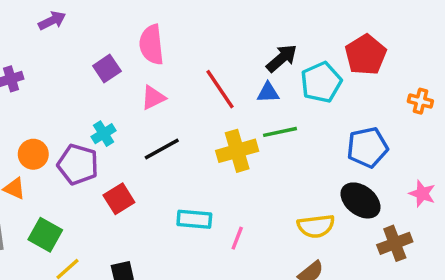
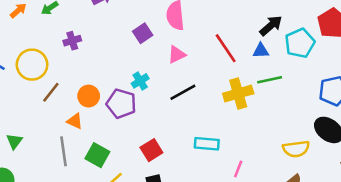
red square: (119, 199) -> (151, 150), moved
pink line: (237, 238) -> (238, 169), moved

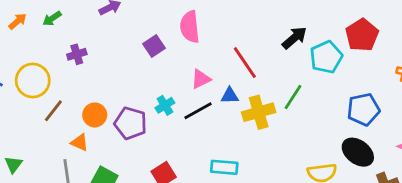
blue triangle: (261, 51) -> (230, 96), moved
pink triangle: (177, 55) -> (201, 79), moved
green line: (270, 80) -> (293, 97), turned -45
cyan cross: (140, 81) -> (165, 105), moved

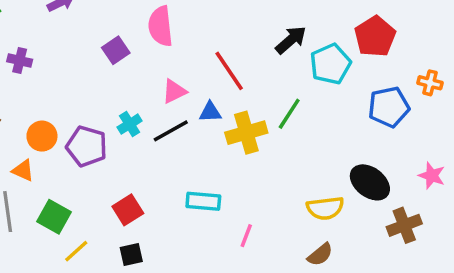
purple cross: (77, 54) -> (20, 61), turned 30
blue pentagon: (363, 109) -> (389, 107), moved

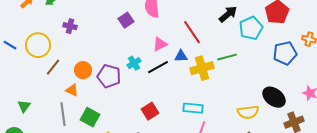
green line: (289, 114) -> (227, 57), turned 42
cyan rectangle: (203, 201) -> (193, 108), moved
red square: (128, 210) -> (150, 111), moved

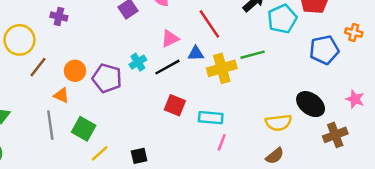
red square: (150, 111) -> (175, 105), moved, turned -36

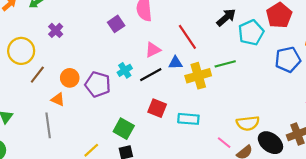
purple cross: (59, 17) -> (56, 30), turned 32
black ellipse: (311, 104) -> (270, 143), moved
green square: (84, 129) -> (124, 129), moved
pink line: (222, 142) -> (224, 143), moved, turned -72

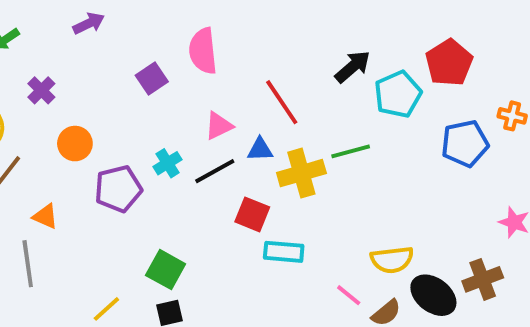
orange circle: (70, 78) -> (75, 144), moved
purple pentagon: (98, 84) -> (118, 189), turned -30
red square: (157, 108) -> (252, 214), moved

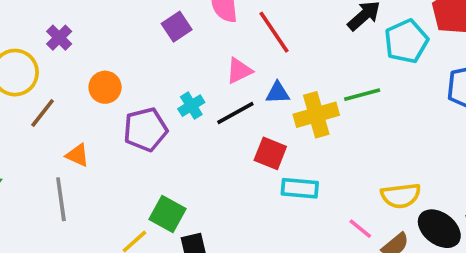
purple cross: (41, 90) -> (59, 38), moved
red line: (282, 102) -> (274, 32), moved
green square: (166, 270) -> (167, 214), moved

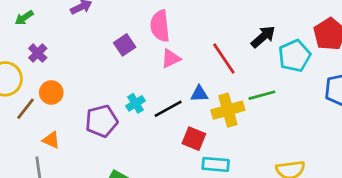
red line: (274, 32) -> (224, 59), moved
pink triangle: (239, 71) -> (171, 59), moved
orange circle: (105, 87) -> (51, 92), moved

